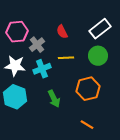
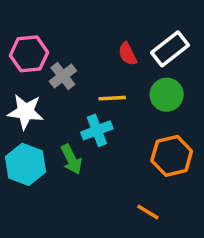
red semicircle: (62, 32) -> (127, 54), moved
cyan cross: (42, 69) -> (97, 130), moved
orange hexagon: (88, 89) -> (172, 156), moved
green arrow: (54, 99) -> (71, 159), moved

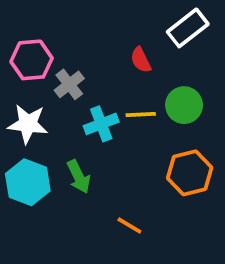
white rectangle: (170, 49) -> (188, 28), moved
yellow line: (112, 98) -> (141, 114), moved
cyan cross: (97, 130) -> (101, 124), moved
orange line: (148, 212) -> (129, 226), moved

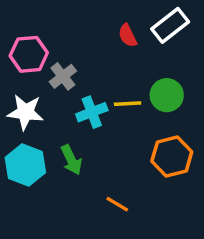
red semicircle: (141, 60) -> (128, 36), moved

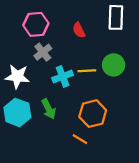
white rectangle: (170, 25) -> (116, 17), turned -50
red semicircle: (128, 36) -> (79, 30), moved
pink hexagon: (29, 54) -> (36, 24), moved
orange hexagon: (172, 156) -> (93, 114), moved

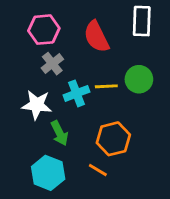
red semicircle: (79, 30) -> (96, 37), size x1.6
white star: (17, 77) -> (37, 105), moved
cyan hexagon: (17, 112) -> (48, 173), moved

